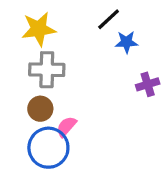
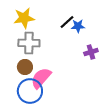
black line: (109, 19) -> (67, 22), moved
pink semicircle: (66, 127) -> (41, 78), size x1.6

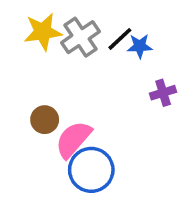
gray cross: (29, 43) -> (80, 37), moved, turned -35
blue circle: (30, 91) -> (91, 170), moved

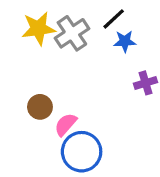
black line: (120, 39) -> (114, 19), moved
pink semicircle: (73, 139) -> (66, 124), size x0.7

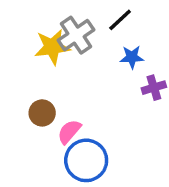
yellow star: (38, 29) -> (52, 47), moved
blue star: (125, 41) -> (132, 57), moved

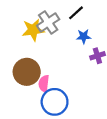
brown circle: (42, 113) -> (27, 72), size x1.6
pink semicircle: (69, 132) -> (44, 84), turned -35

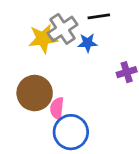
black line: (76, 13) -> (99, 16), turned 35
blue star: (84, 36) -> (88, 43), moved

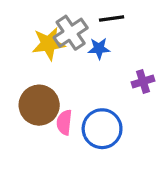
blue circle: (71, 132) -> (102, 129), moved

